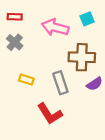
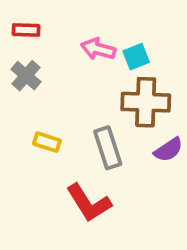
cyan square: (87, 19) -> (136, 57), moved
pink arrow: (55, 27) -> (98, 49), size x0.7

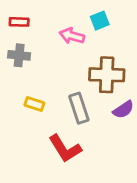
cyan square: (136, 57) -> (100, 21), moved
gray cross: (26, 76) -> (19, 55), turned -35

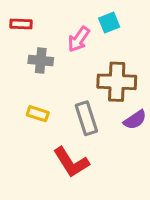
pink arrow: (72, 36) -> (79, 39), turned -70
gray cross: (19, 55) -> (41, 60), moved

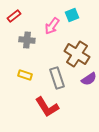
red rectangle: (21, 24) -> (14, 16), turned -40
brown cross: (117, 82) -> (77, 54), turned 30

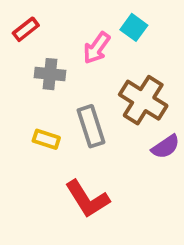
cyan square: (72, 15) -> (134, 27), turned -32
gray rectangle: (57, 78) -> (91, 126), moved

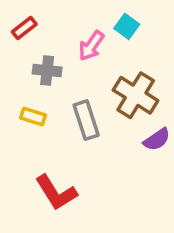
yellow rectangle: (46, 139) -> (33, 116), moved
red L-shape: (87, 199) -> (56, 193), moved

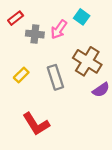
gray cross: (47, 71) -> (35, 34), moved
yellow rectangle: (33, 116) -> (21, 75), turned -63

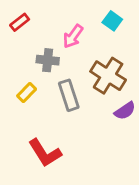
cyan square: (82, 17) -> (112, 21), moved
gray cross: (35, 34) -> (48, 60), moved

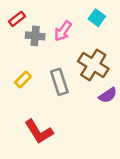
gray cross: (48, 60) -> (35, 36), moved

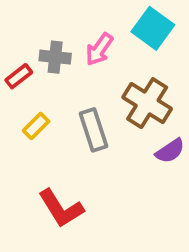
cyan square: (97, 18) -> (153, 28), size x1.5
red rectangle: (17, 19) -> (19, 76), moved

